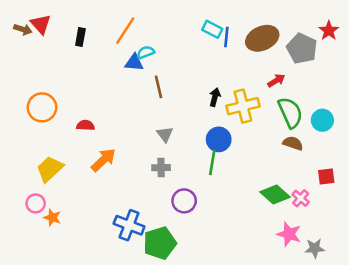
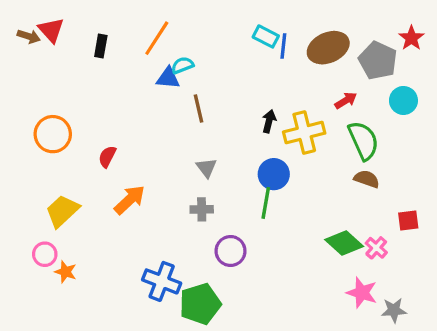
cyan circle: (322, 120) -> (403, 100), moved
red semicircle: (86, 125) -> (107, 157), turned -66

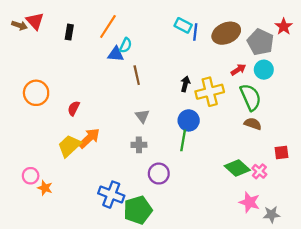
cyan semicircle: (182, 65) -> (126, 45), turned 136
cyan circle: (403, 100) -> (264, 70), moved
yellow trapezoid: (62, 211) -> (69, 146), moved

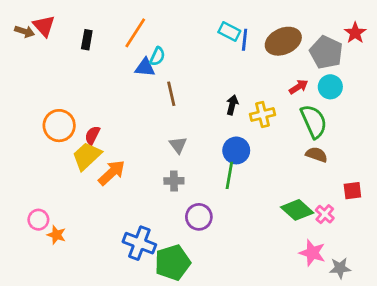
yellow cross: (210, 92) -> (263, 114), size x0.7
orange circle: (36, 93) -> (59, 126), moved
yellow trapezoid: (69, 146) -> (87, 156), moved

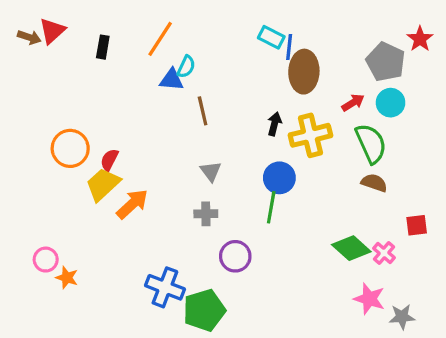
red triangle: (44, 26) -> (52, 31), turned 30
brown ellipse: (283, 41) -> (304, 72), moved, turned -64
yellow cross: (263, 114) -> (310, 135), size x1.4

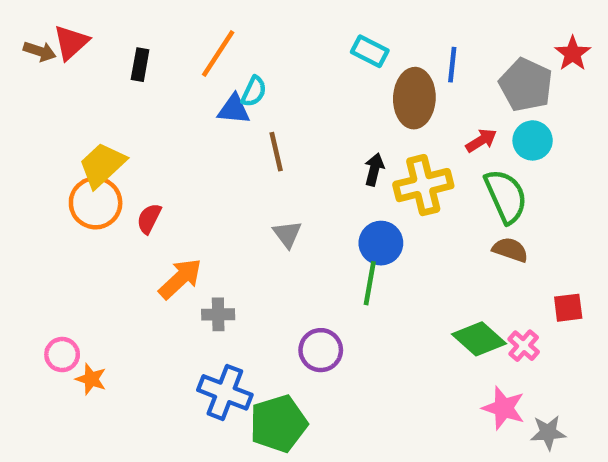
blue line: (289, 47) -> (452, 65), moved
yellow trapezoid: (103, 184) -> (102, 165), moved
gray cross: (206, 214) -> (218, 314), moved

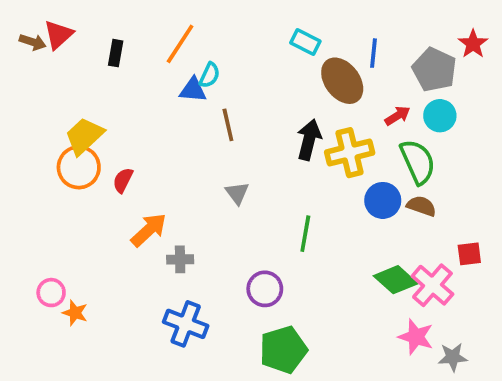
brown ellipse: (414, 98) -> (342, 81), turned -39
black arrow: (374, 169) -> (309, 140), size x1.5
blue circle: (381, 243) -> (383, 200), moved
pink cross: (524, 346) -> (432, 285), size x1.6
green pentagon: (278, 424) -> (283, 350), moved

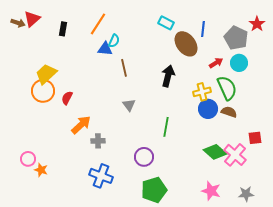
yellow cross: (350, 153) -> (202, 92), moved, size x0.7
pink star: (416, 337) -> (211, 191), moved

